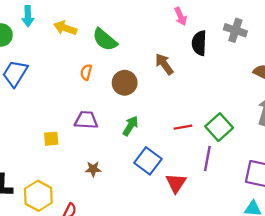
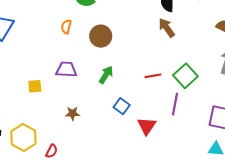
brown arrow: (164, 64) -> (167, 28), moved
blue square: (148, 161) -> (122, 106), size x0.7

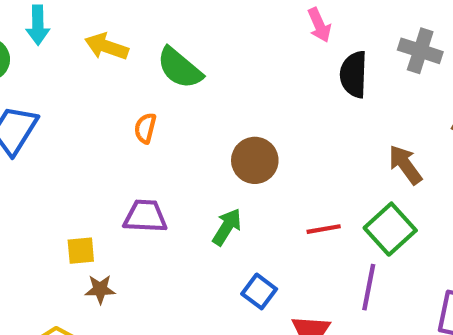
brown arrow: (167, 28) -> (405, 165), moved
brown circle: (101, 36) -> (255, 160), moved
brown star: (73, 113) -> (100, 289), moved

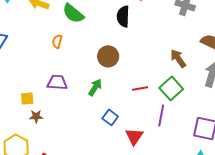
black semicircle: (354, 74) -> (123, 16), moved

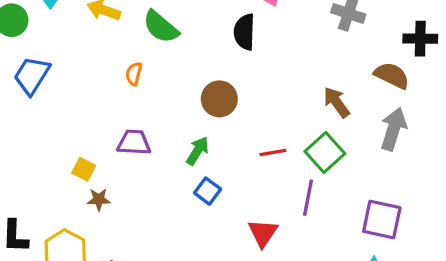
yellow square: (27, 98) -> (84, 169), turned 32
blue square: (110, 117) -> (208, 191), moved

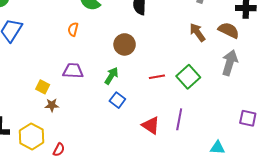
brown arrow: (337, 102) -> (197, 32), moved
purple line: (308, 198) -> (179, 119), moved
purple square: (382, 219) -> (248, 118), moved, size x0.7
red triangle: (263, 233) -> (151, 125), turned -30

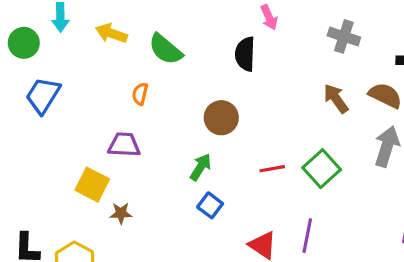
purple trapezoid: (73, 71) -> (124, 145), moved
yellow square: (43, 87) -> (92, 185), size x1.5
brown star: (52, 105) -> (121, 213), moved

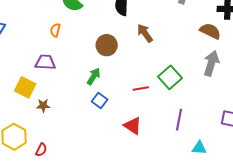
brown arrow: (336, 99) -> (145, 33), moved
red line: (272, 169) -> (141, 88), moved
purple line: (307, 236) -> (179, 120), moved

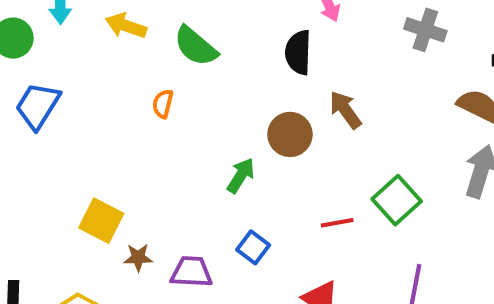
brown circle: (107, 45) -> (290, 134), moved
purple trapezoid: (45, 62) -> (192, 272), moved
green arrow: (94, 76) -> (241, 175), moved

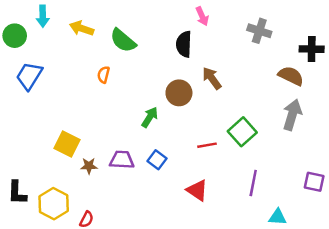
purple trapezoid: (192, 272) -> (122, 160), moved

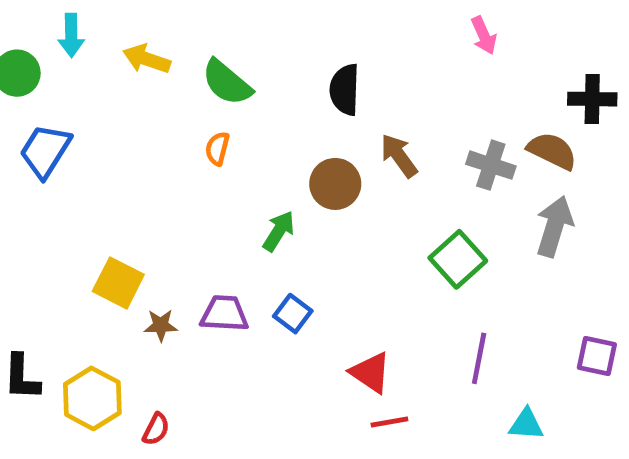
pink arrow: (202, 16) -> (484, 35), moved
gray cross: (259, 31) -> (491, 165), moved
orange semicircle: (104, 75) -> (217, 149), moved
red line: (207, 145) -> (389, 422), moved

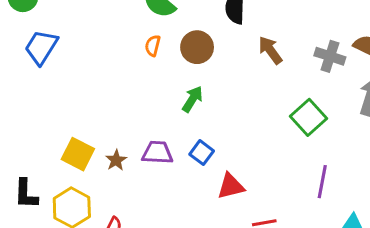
brown circle: (335, 184) -> (197, 47), moved
yellow square: (118, 283) -> (78, 154), moved
brown star: (161, 325) -> (116, 160), turned -30
red triangle: (371, 373) -> (231, 186), moved, turned -48

